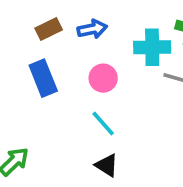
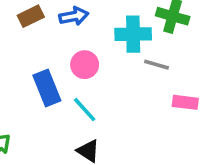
blue rectangle: (43, 78) -> (47, 88), moved

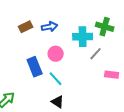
gray line: (156, 65) -> (96, 54), turned -64

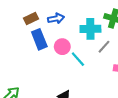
blue rectangle: (35, 67) -> (39, 39), moved
cyan line: (56, 79) -> (78, 59), moved

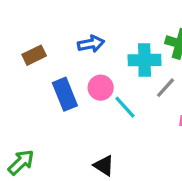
brown rectangle: (31, 18) -> (34, 55), moved
blue rectangle: (39, 39) -> (65, 94), moved

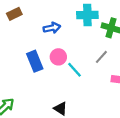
brown rectangle: (34, 55) -> (14, 14), moved
cyan cross: (144, 60) -> (87, 15), moved

